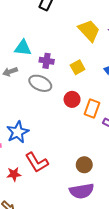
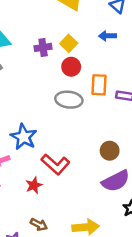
purple cross: (47, 61) -> (43, 47), moved
gray ellipse: (40, 83) -> (69, 100), moved
red circle: (72, 99) -> (71, 67), moved

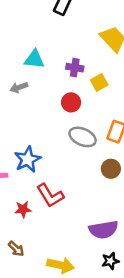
purple cross: (43, 47) -> (75, 68), moved
red circle: (71, 67) -> (71, 102), moved
brown circle: (110, 151) -> (111, 169), moved

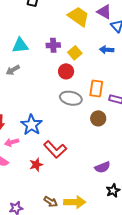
red circle: (71, 102) -> (66, 71), moved
purple semicircle: (103, 230) -> (102, 167), size x0.7
brown arrow: (16, 249) -> (51, 202), moved

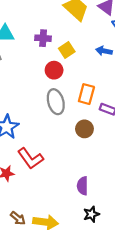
gray ellipse: (71, 98) -> (56, 102), turned 55
purple semicircle: (102, 167) -> (82, 186), turned 105

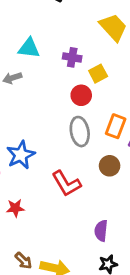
red L-shape: (30, 158) -> (66, 183), moved

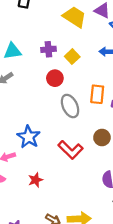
red circle: (81, 95) -> (55, 78), moved
brown circle: (110, 166) -> (102, 138), moved

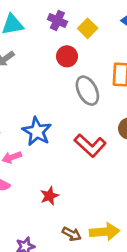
purple cross: (48, 49) -> (57, 20), turned 32
red star: (35, 180) -> (49, 196), moved

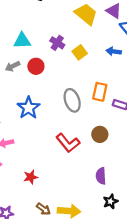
red circle: (67, 56) -> (36, 66), moved
blue star: (37, 131) -> (28, 108), moved

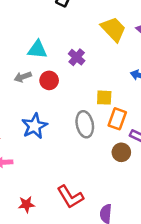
yellow square: (80, 52) -> (104, 98), moved, turned 32
brown circle: (100, 134) -> (121, 152), moved
red L-shape: (68, 143) -> (70, 197), moved

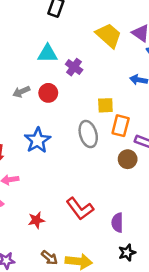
cyan triangle: (37, 50) -> (48, 54), moved

